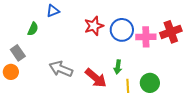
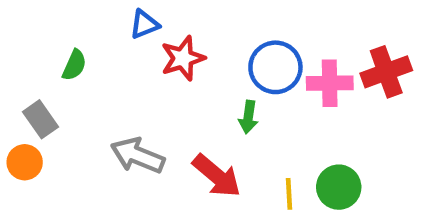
blue triangle: (53, 11) -> (144, 24), moved
red star: (94, 26) -> (183, 58), moved
green arrow: (118, 67) -> (248, 117), moved

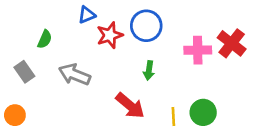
blue circle: (275, 67) -> (146, 26), moved
red cross: (386, 72) -> (232, 43), turned -32
gray arrow: (138, 155) -> (74, 74), moved
orange circle: (25, 162) -> (15, 115), moved

